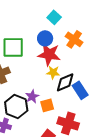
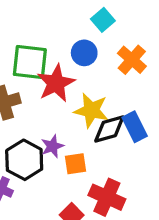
red star: (49, 54) -> (56, 83), moved, turned 30
yellow star: (53, 72) -> (91, 110), size x1.5
blue rectangle: (80, 90) -> (135, 127), moved

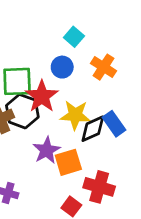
purple star: (52, 146) -> (47, 150), size x1.4
black hexagon: (24, 160) -> (22, 111), moved
orange square: (75, 164) -> (68, 162), size x1.4

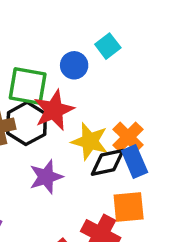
blue circle: (62, 67) -> (74, 65), moved
orange cross: (104, 67) -> (128, 137), moved
orange square: (68, 162) -> (129, 207), moved

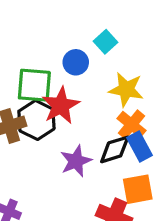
yellow star: (90, 141) -> (126, 89), moved
purple star: (46, 177) -> (76, 161), moved

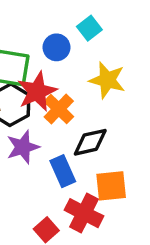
orange cross: (132, 124) -> (59, 109), moved
blue rectangle: (140, 147) -> (63, 171), moved
purple star: (76, 161) -> (23, 147), moved

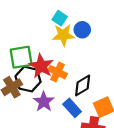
blue circle: (56, 47) -> (82, 30), moved
yellow star: (107, 80) -> (63, 35), moved

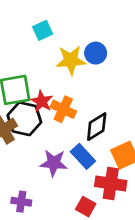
cyan square: (60, 18) -> (43, 30), moved, turned 32
red star: (41, 66) -> (42, 101), size x0.7
purple star: (44, 102) -> (54, 163), moved, turned -30

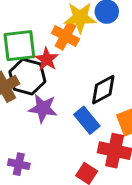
orange cross: (63, 109) -> (65, 36), moved
purple star: (54, 163) -> (43, 108), moved

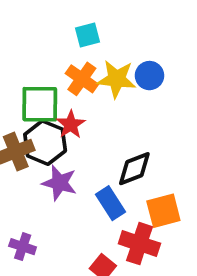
orange cross: (65, 36) -> (82, 79), moved

